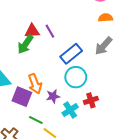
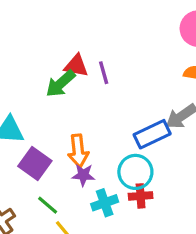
blue rectangle: (71, 54) -> (152, 134), moved
cyan circle: (76, 77) -> (135, 172), moved
orange arrow: (35, 84) -> (78, 151), moved

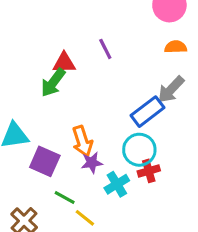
purple line: (104, 73) -> (105, 49), moved

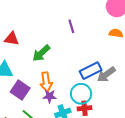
red triangle: (64, 63) -> (12, 39), moved
green arrow: (53, 83) -> (41, 53), moved
gray arrow: (171, 90) -> (106, 74), moved

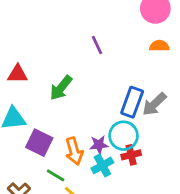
blue rectangle: (91, 71) -> (132, 102), turned -35
orange arrow: (46, 82) -> (74, 151), moved
purple star: (50, 96) -> (99, 145), moved

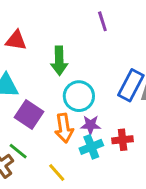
green arrow: (61, 88) -> (59, 61), turned -48
cyan circle: (124, 136) -> (79, 96), moved
green line: (56, 175) -> (18, 151), moved

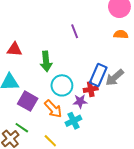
purple star: (91, 125) -> (80, 101), moved
orange arrow: (64, 128) -> (53, 109), turned -30
red cross: (123, 140) -> (91, 89), moved

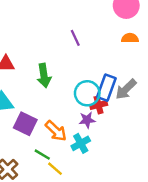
cyan circle: (62, 85) -> (87, 93), moved
green line: (22, 128) -> (42, 155), moved

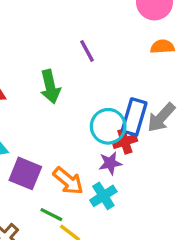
green arrow: (44, 76) -> (50, 87), moved

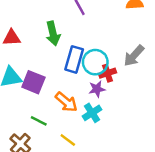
blue rectangle: (134, 117) -> (74, 59), moved
purple square: (25, 173) -> (33, 82), moved
green line: (51, 215) -> (39, 121), moved

